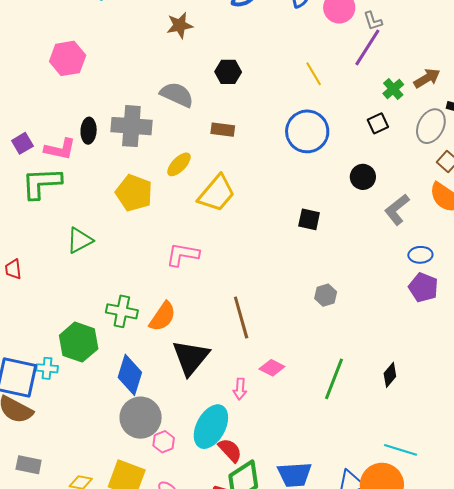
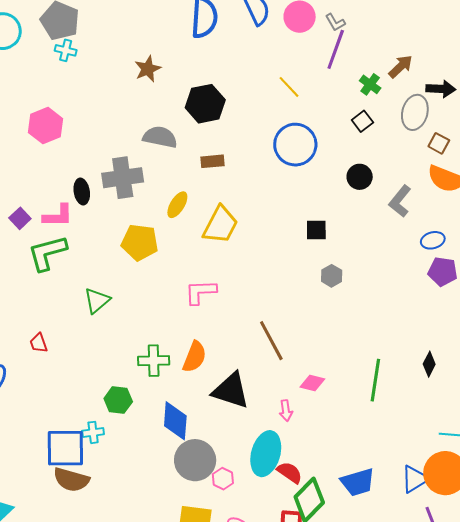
black hexagon: (228, 72) -> (205, 104), size x1.5
gray hexagon: (326, 295) -> (332, 276), moved
green hexagon: (79, 342) -> (118, 400), size x0.7
black triangle: (191, 357) -> (231, 391), turned -39

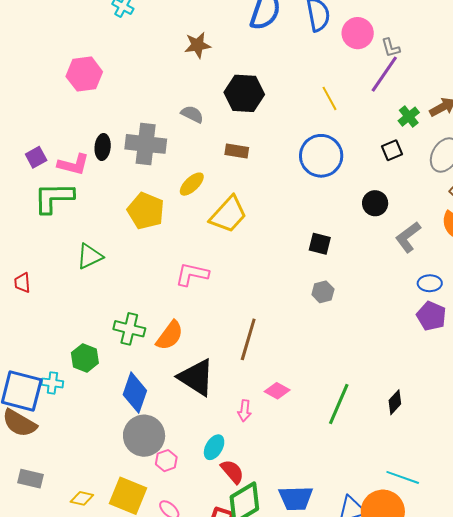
gray semicircle: (160, 137) -> (192, 114), size x0.7
brown line: (271, 341) -> (248, 339), turned 30
cyan ellipse: (266, 454) -> (214, 447), size x0.6

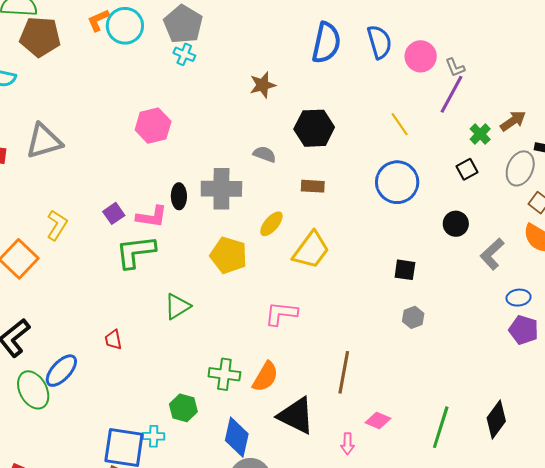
black diamond: (395, 402) -> (496, 419), size x1.5

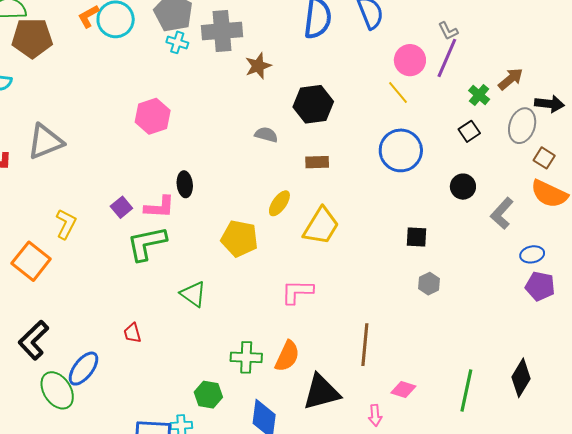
pink circle: (421, 56) -> (410, 60), moved
gray cross: (221, 189) -> (222, 31), moved
green triangle: (177, 306) -> (193, 294), turned -48
black triangle: (296, 416) -> (321, 392), turned -36

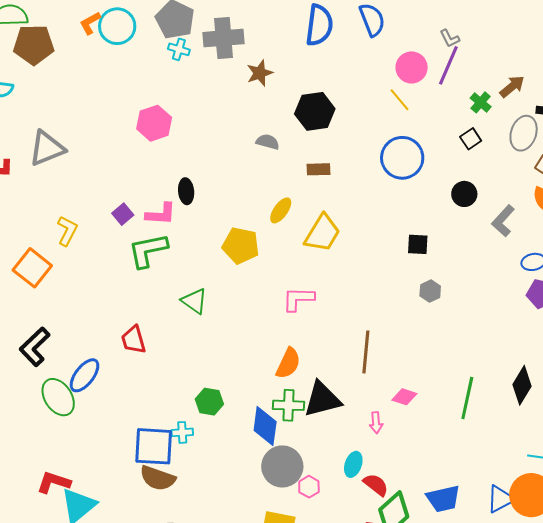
red trapezoid: (132, 333) -> (133, 340), size x1.4
green cross: (246, 357) -> (288, 405), moved

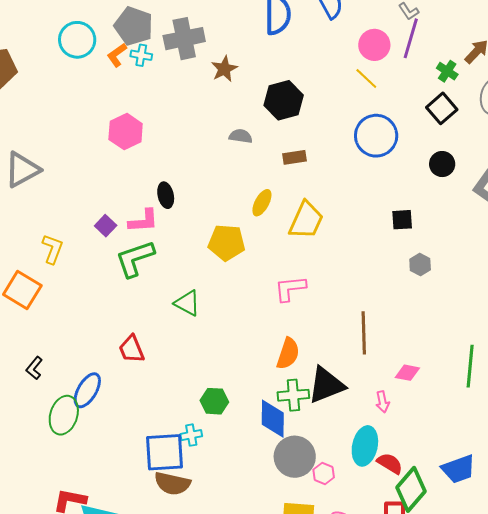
orange L-shape: (90, 23) -> (117, 55), moved
black square: (471, 139) -> (442, 108), size x1.4
black L-shape: (35, 347) -> (34, 368), size x0.6
green ellipse: (58, 397) -> (64, 415), turned 57
cyan ellipse: (353, 464) -> (365, 446), size x1.5

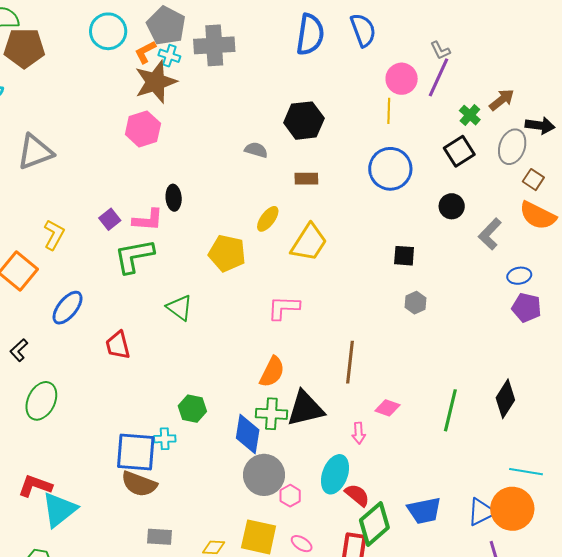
brown star: (224, 69) -> (156, 82), moved, size x1.6
yellow line: (366, 78) -> (389, 111), turned 40
blue ellipse: (87, 390) -> (68, 308), moved

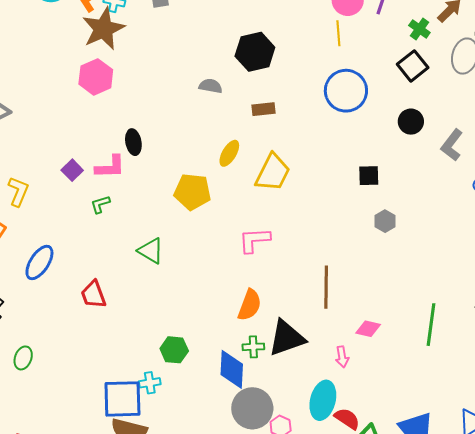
green L-shape: (134, 256) -> (100, 204), size x0.5
green ellipse: (41, 401) -> (23, 358), size x0.6
green cross: (271, 414) -> (253, 347), size x0.7

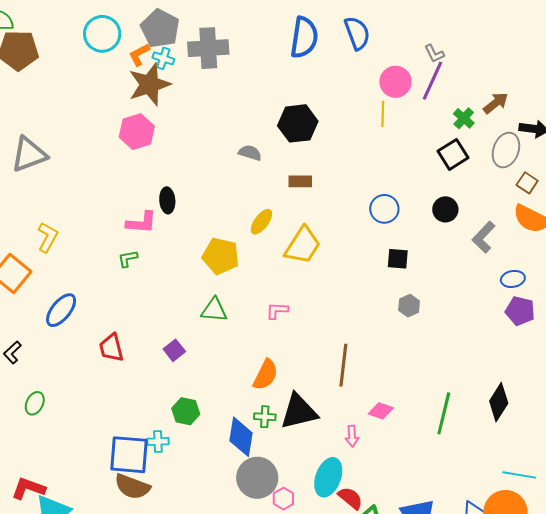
blue circle: (346, 91) -> (384, 209), moved, size x0.7
purple square: (72, 170) -> (174, 350), moved
pink L-shape: (254, 240) -> (277, 311), size x0.7
green triangle: (151, 251) -> (214, 310), moved, turned -32

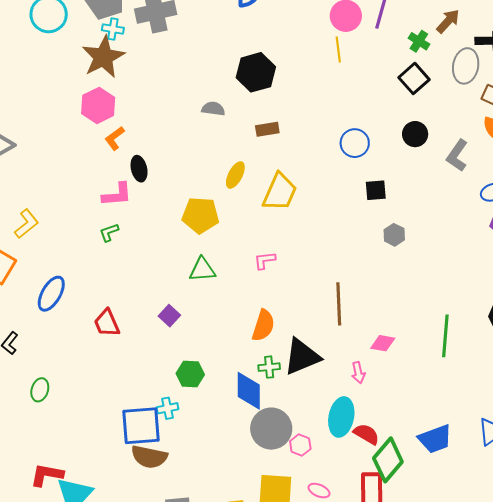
orange L-shape: (139, 55) -> (115, 138), moved
yellow L-shape: (48, 237) -> (27, 224), turned 32

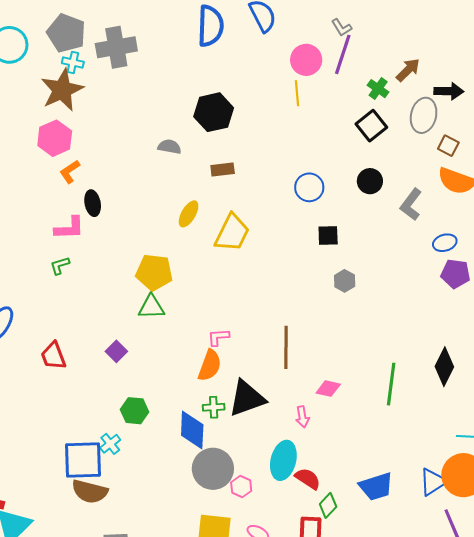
yellow pentagon: (200, 215) -> (154, 272), moved
pink L-shape: (265, 260) -> (218, 337), moved
cyan cross: (168, 408) -> (110, 444), turned -30
green diamond: (388, 460) -> (328, 505), size x0.6

